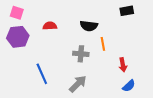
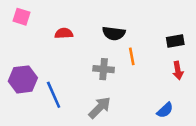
black rectangle: (127, 11) -> (175, 41), moved
purple hexagon: (18, 37) -> (23, 79), moved
red arrow: (123, 65) -> (178, 70), moved

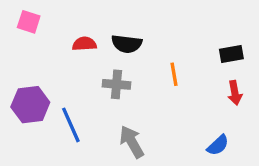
black semicircle: (114, 33) -> (127, 44), moved
gray cross: (104, 69) -> (117, 84), moved
gray arrow: (100, 108) -> (132, 142), turned -75

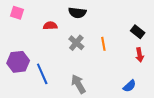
black semicircle: (127, 44) -> (77, 13), moved
black rectangle: (231, 54) -> (138, 32), turned 48
gray cross: (117, 84) -> (76, 43), moved, turned 35

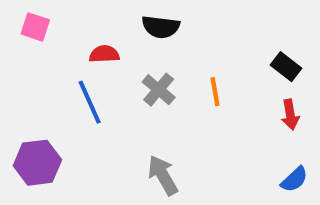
purple hexagon: (18, 62) -> (37, 163), moved
blue line: (42, 74) -> (90, 102), moved
blue semicircle: (130, 86) -> (294, 179), moved

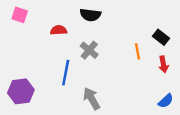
orange line: (215, 92) -> (137, 51), moved
blue line: (90, 102) -> (66, 73), moved, turned 35

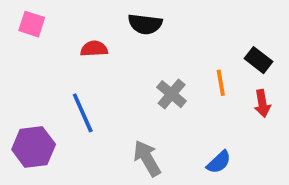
gray cross: (89, 50) -> (172, 94), moved
blue line: (66, 73) -> (83, 113), moved, turned -35
blue semicircle: (166, 101) -> (219, 162), moved

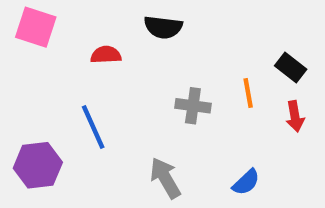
pink square: (32, 24) -> (36, 27), size x1.4
gray cross: (172, 94) -> (193, 106), turned -32

